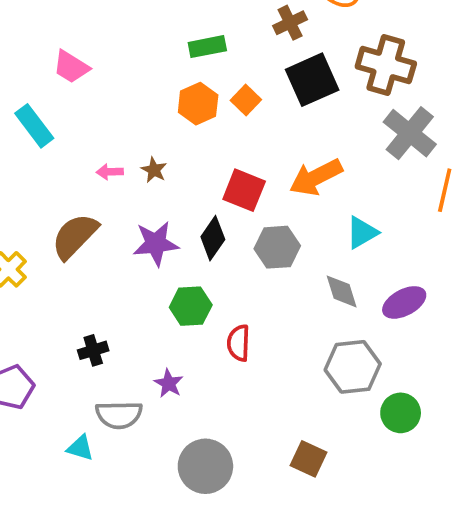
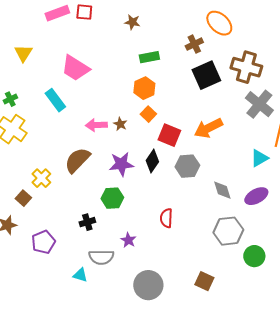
pink trapezoid: (71, 67) -> (75, 68), size x1.4
orange square: (246, 100) -> (148, 114), moved
pink arrow: (110, 172) -> (96, 125), size x1.5
cyan triangle: (362, 233) -> (259, 158), moved
green hexagon: (191, 306) -> (112, 198), moved

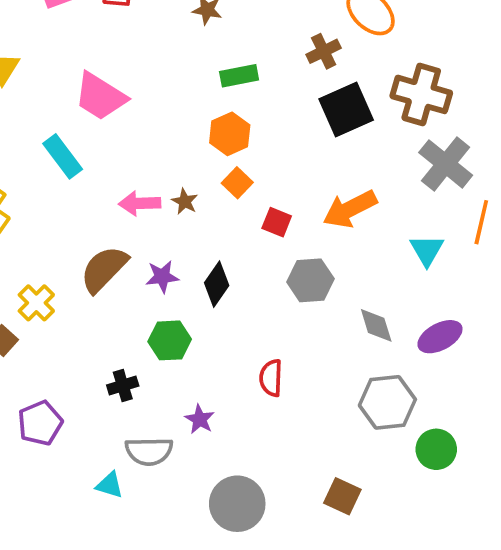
red square: (169, 135) -> (277, 222), size x0.7
cyan triangle: (259, 158) -> (427, 250), moved, turned -30
black diamond: (152, 161) -> (217, 284), moved
purple star: (121, 164) -> (162, 277), moved, size x0.7

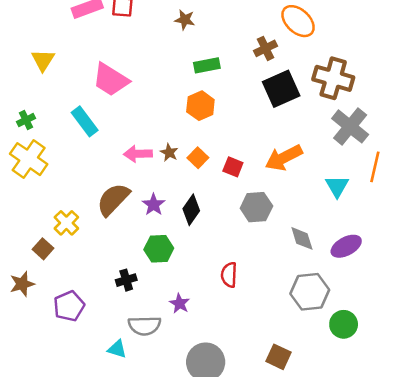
orange square: (237, 183) -> (198, 158), moved
purple star: (162, 277) -> (154, 205), turned -30

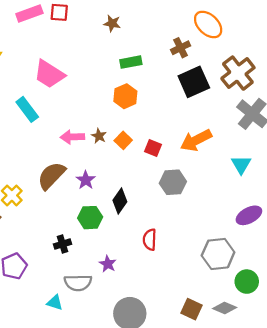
brown cross: (333, 78) -> (238, 73), turned 36
black diamond: (191, 210) -> (120, 201), moved
gray diamond: (302, 238) -> (225, 308), moved, turned -50

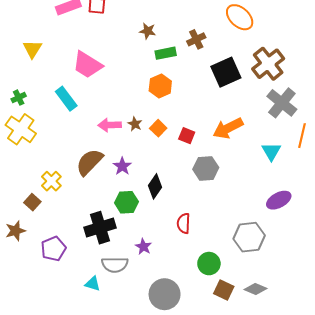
brown star: (112, 23) -> (148, 31), moved
brown cross: (181, 48) -> (196, 39), moved
black cross: (63, 244) -> (100, 228), size x1.8
green circle: (247, 282) -> (209, 264), moved

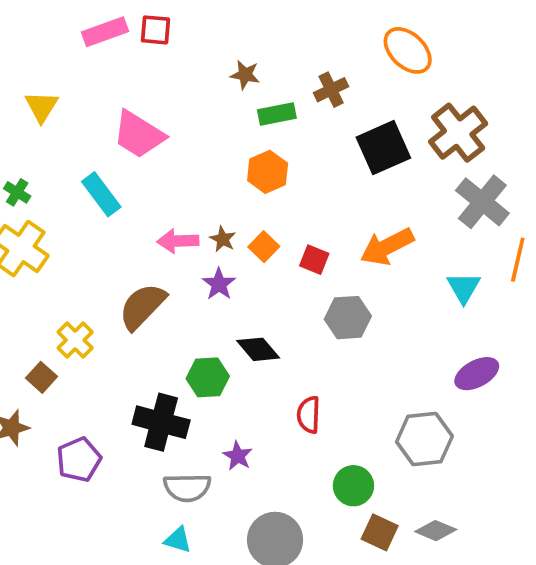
green cross: (19, 98) -> (17, 192), turned -32
purple star: (122, 166) -> (219, 284), moved
black diamond: (155, 186) -> (258, 349), turned -75
black cross: (100, 228) -> (161, 422), turned 32
cyan triangle: (93, 284) -> (178, 540), moved

